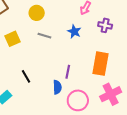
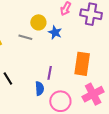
yellow circle: (37, 13) -> (38, 22), moved
purple cross: (105, 25) -> (91, 14), moved, size x1.5

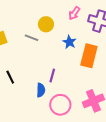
blue star: (55, 32) -> (69, 42), moved
orange rectangle: (82, 64) -> (89, 56), moved

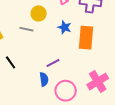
purple line: (52, 75) -> (53, 63), turned 56
black line: (10, 77) -> (11, 62), moved

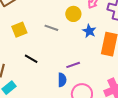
yellow circle: (39, 13) -> (73, 14), moved
black line: (11, 62) -> (31, 59), turned -32

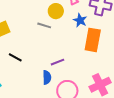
gray line: (51, 28) -> (44, 25), moved
blue star: (89, 31) -> (80, 20), moved

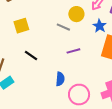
purple line: (57, 62) -> (73, 51), moved

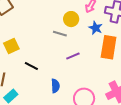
yellow square: (21, 26) -> (11, 46), moved
blue semicircle: (60, 79) -> (55, 86), moved

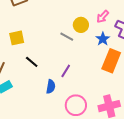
purple line: (73, 56) -> (66, 71), moved, turned -48

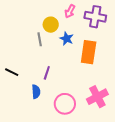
gray line: (67, 37) -> (40, 39), turned 64
blue star: (103, 39) -> (67, 39), moved

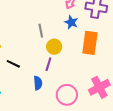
yellow circle: (51, 25) -> (54, 47), moved
blue star: (67, 39) -> (71, 22), moved

